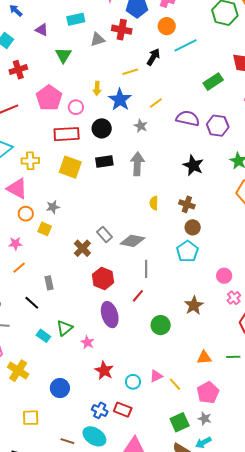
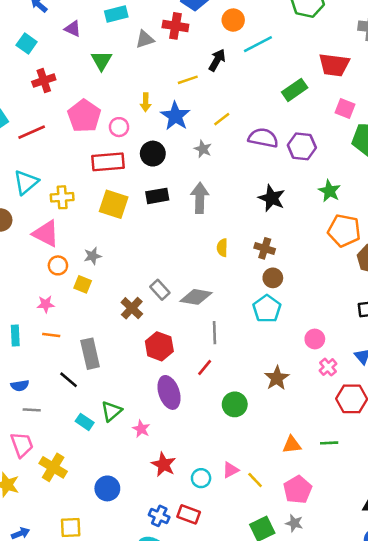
orange line: (19, 268) -> (51, 335), turned 48
gray rectangle: (49, 283) -> (90, 354), size x1.6

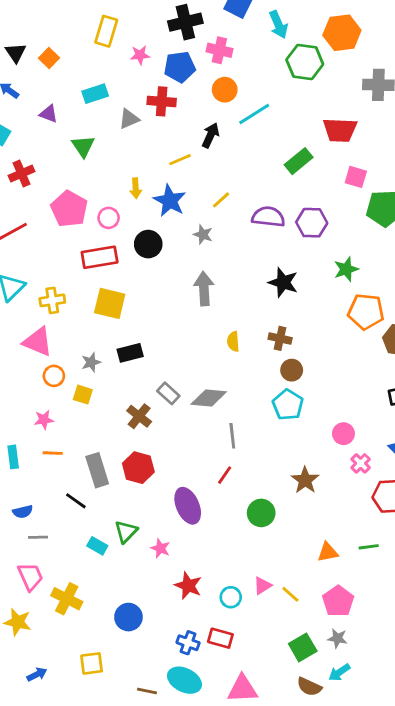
green star: (329, 191) -> (346, 269), turned 30
black rectangle: (157, 196) -> (130, 353), moved
red hexagon: (159, 346) -> (138, 468), moved

